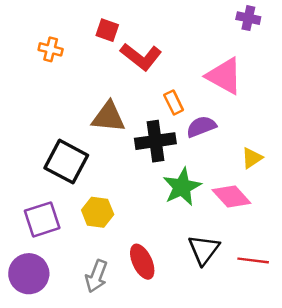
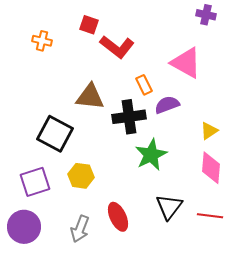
pink diamond: (231, 197) -> (211, 168), moved, turned 48

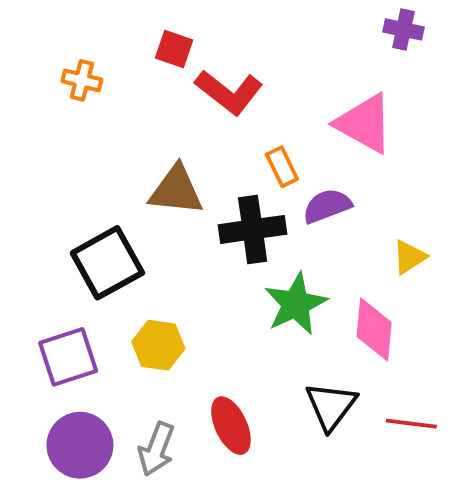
black square: (55, 134) -> (107, 263), turned 33
pink diamond: (211, 168) -> (374, 329), moved
purple circle: (24, 227) -> (80, 445), moved

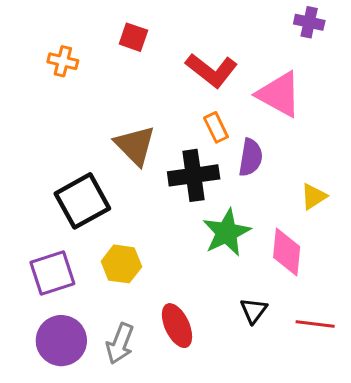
red L-shape: (229, 92) -> (212, 70), moved
brown triangle: (176, 190) -> (135, 145), turned 39
purple semicircle: (327, 206) -> (251, 157), turned 120
black triangle: (331, 406) -> (254, 311), size x0.7

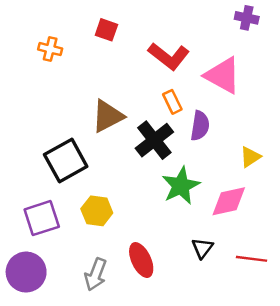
brown triangle: (135, 145) -> (108, 116), turned 48
black cross: (194, 175) -> (154, 140), turned -30
pink diamond: (287, 252) -> (229, 201), turned 72
purple circle: (61, 341) -> (26, 272), moved

